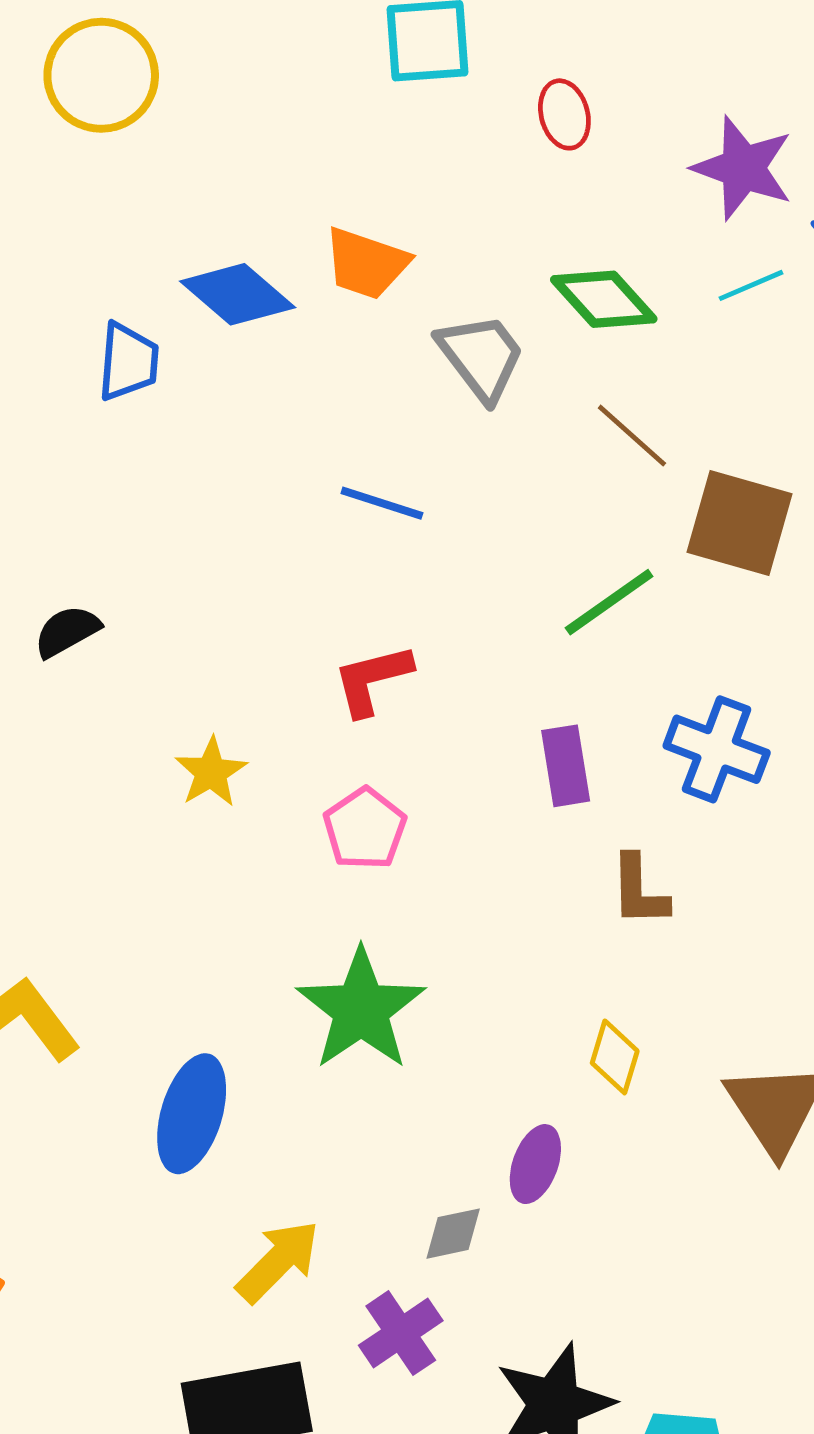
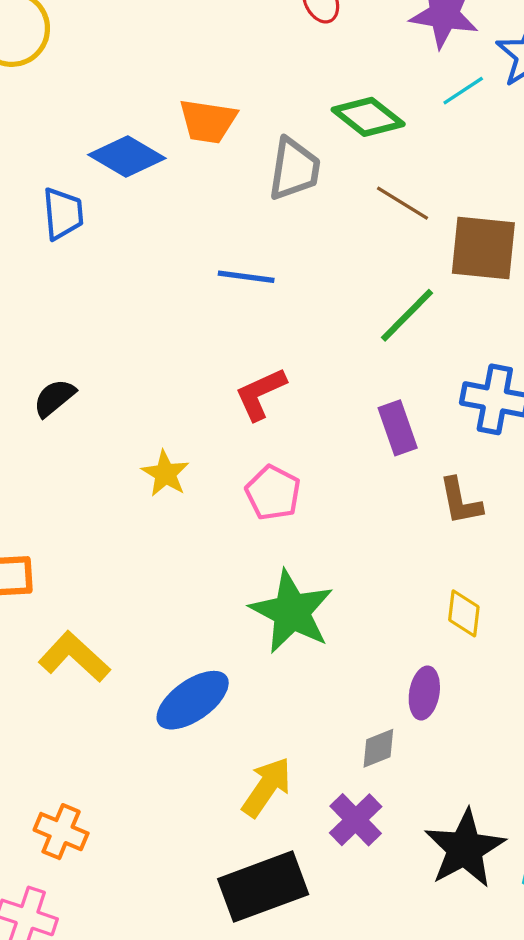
gray trapezoid: (481, 357) -> (294, 169), turned 56
blue ellipse: (192, 1114) -> (193, 700), turned 48

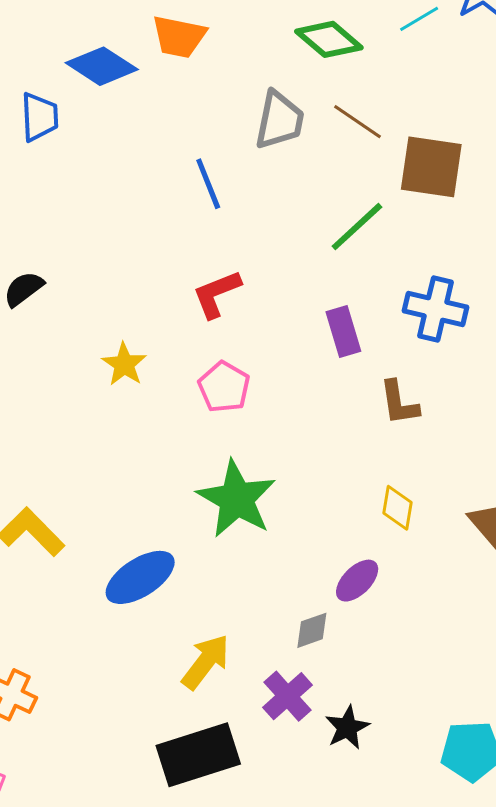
gray trapezoid: (294, 169) -> (280, 120), moved
blue line: (246, 277) -> (208, 184), turned 58
purple ellipse: (424, 693) -> (357, 581), turned 33
black star: (465, 849) -> (347, 728), moved, size x0.6

